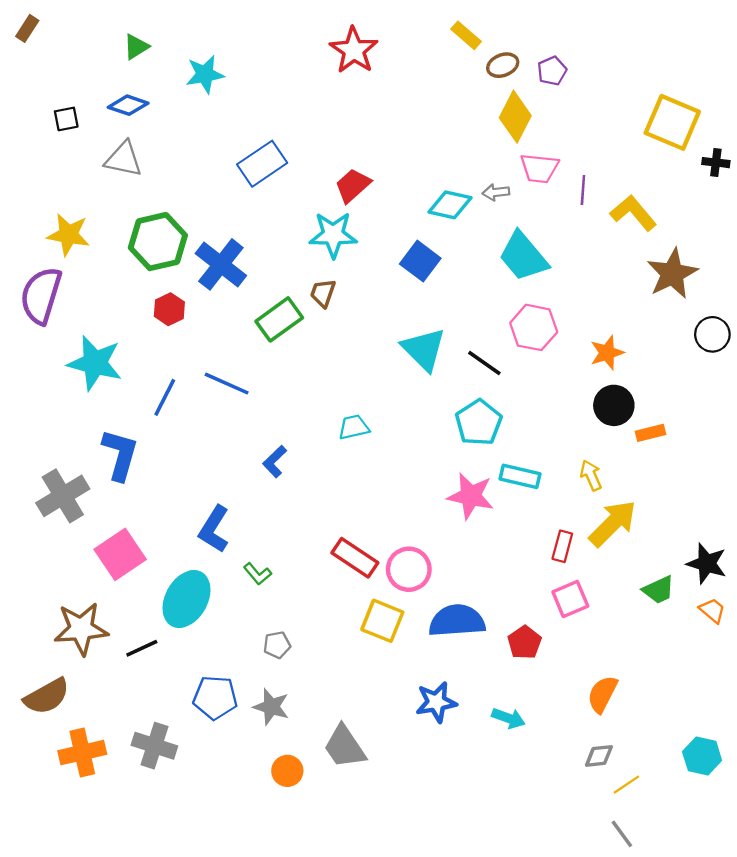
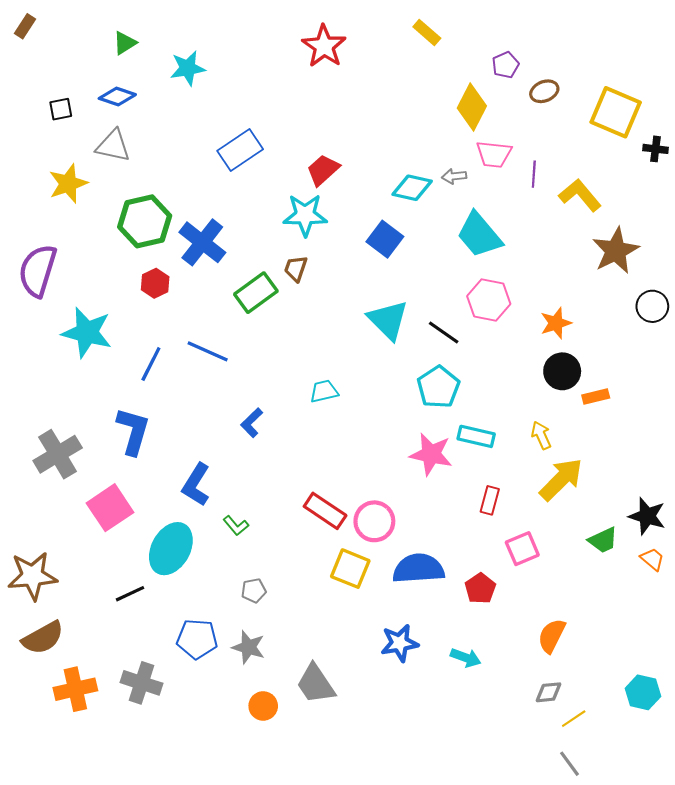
brown ellipse: (503, 65) -> (544, 91), moved
yellow star: (68, 235) -> (68, 184), moved, turned -30
blue L-shape: (120, 455) -> (133, 431), moved
red rectangle: (562, 546) -> (490, 500), moved
brown star: (81, 629) -> (32, 576), moved

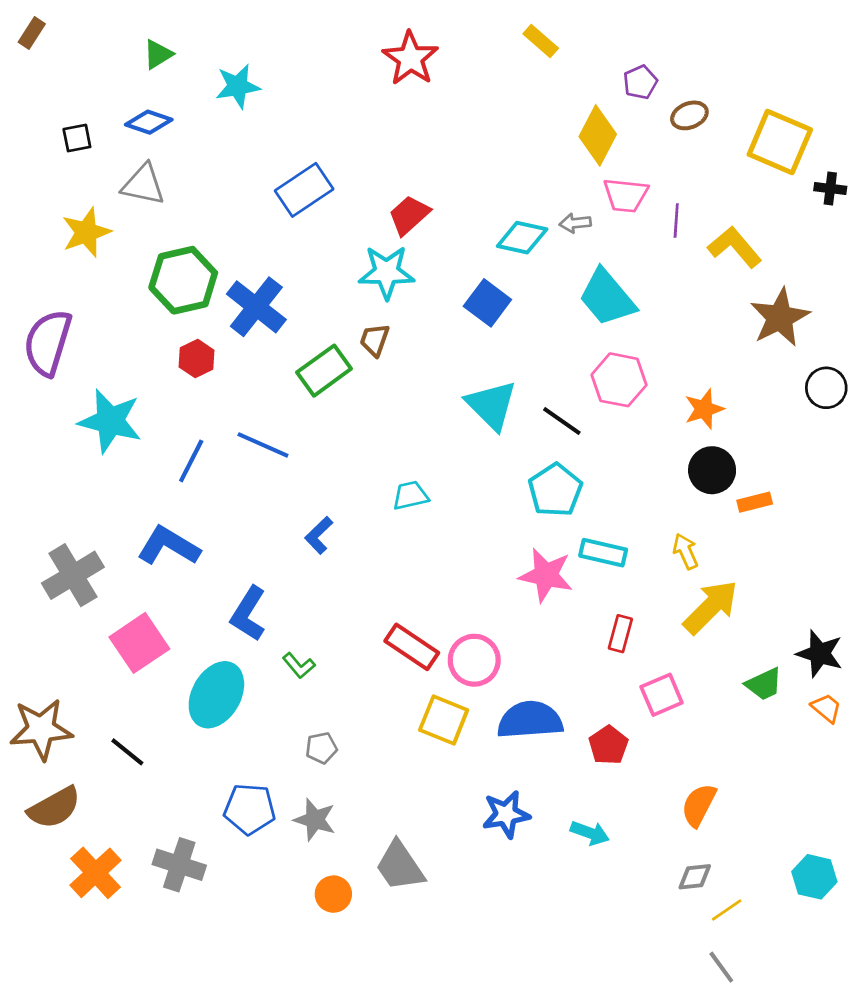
blue L-shape: (133, 431) -> (169, 546), turned -75
black line: (130, 594) -> (127, 752), moved, turned 64
orange cross: (75, 689) -> (96, 873), turned -30

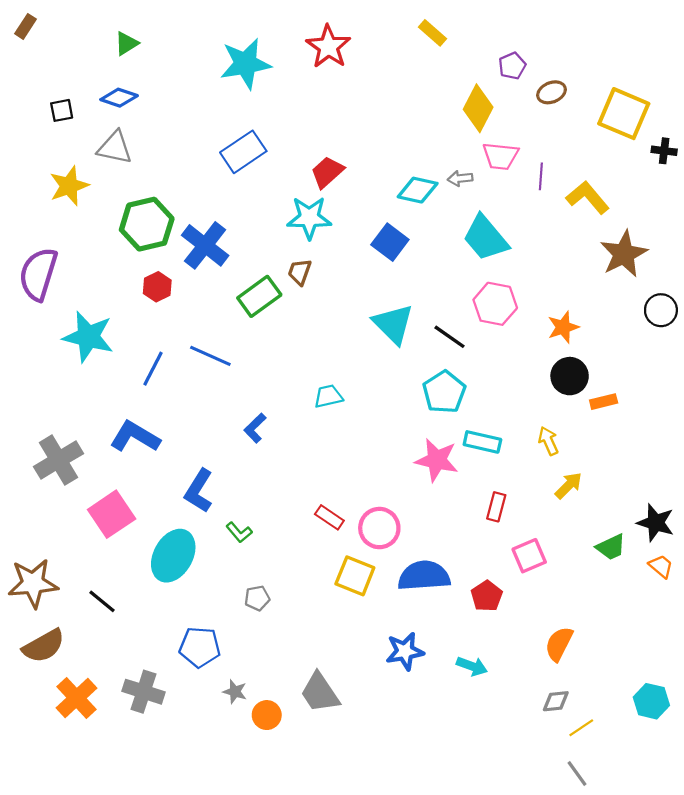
cyan star: (238, 86) -> (245, 64), moved, size x1.4
yellow arrow: (711, 607) -> (568, 486), size x0.6
red rectangle: (412, 647) -> (329, 517), size x0.7
gray star: (315, 820) -> (235, 692), moved, size x0.7

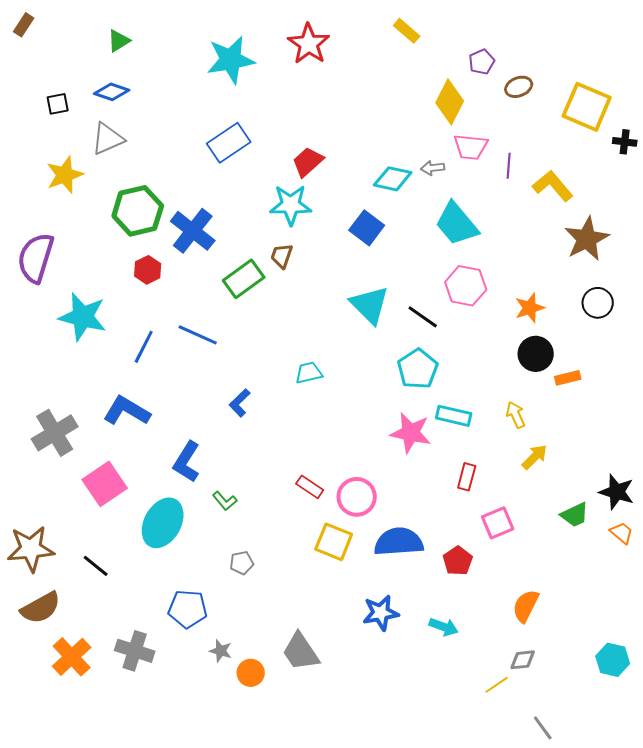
gray triangle: (115, 148) -> (108, 139), turned -36
black circle: (661, 310) -> (598, 303), moved
yellow line: (581, 728) -> (497, 685), moved

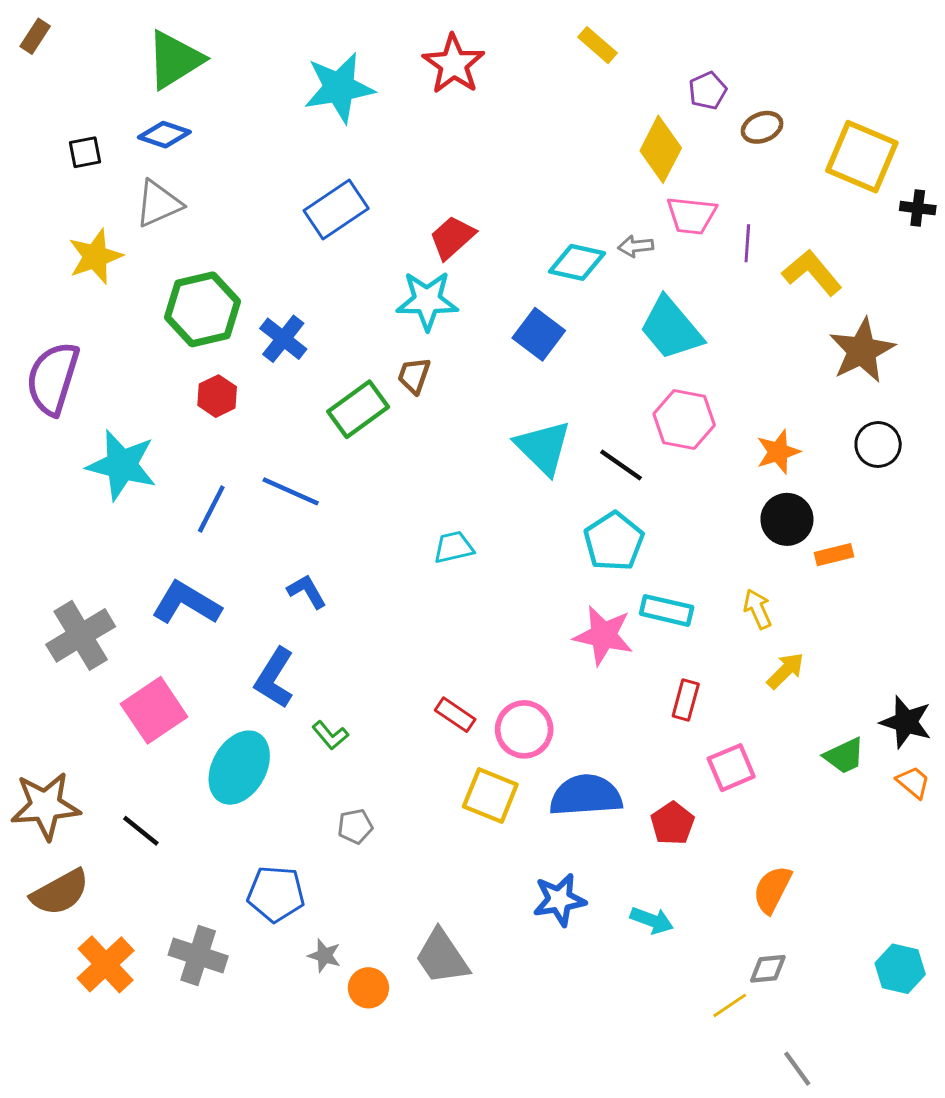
green triangle: (119, 41) -> (175, 60), size x1.8
blue cross: (193, 231) -> (283, 339), size x0.7
blue L-shape: (240, 403) -> (307, 591), moved, turned 104

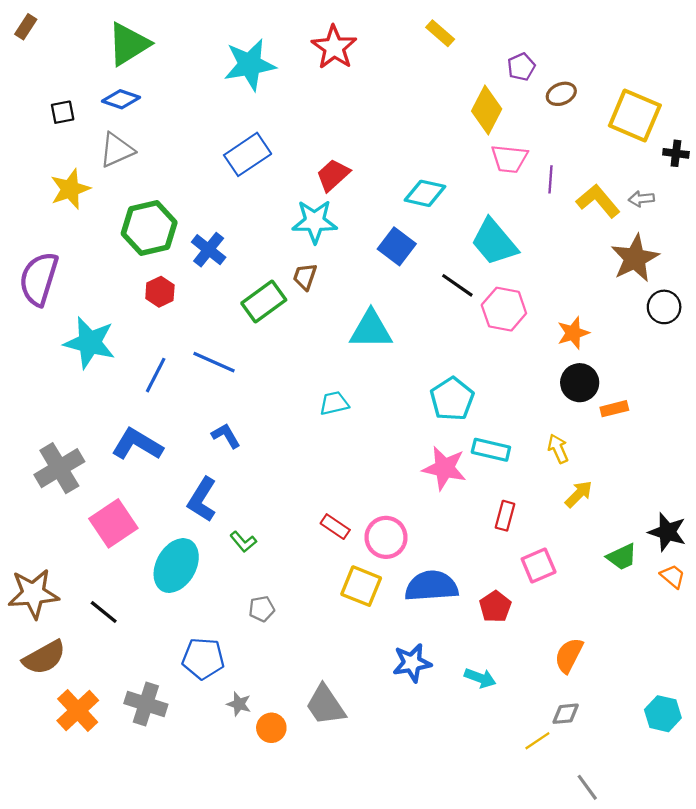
gray arrow: (636, 246) -> (641, 199), moved
black circle: (878, 444) -> (664, 307), moved
cyan triangle: (543, 447) -> (371, 330), moved, turned -45
black line: (621, 465) -> (457, 285), moved

